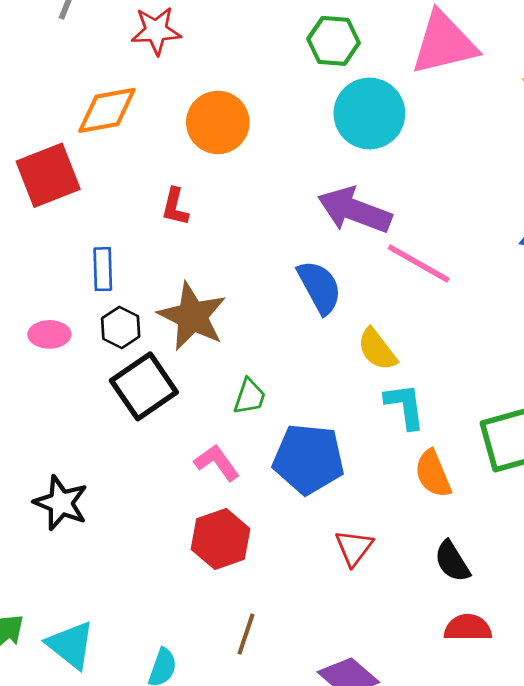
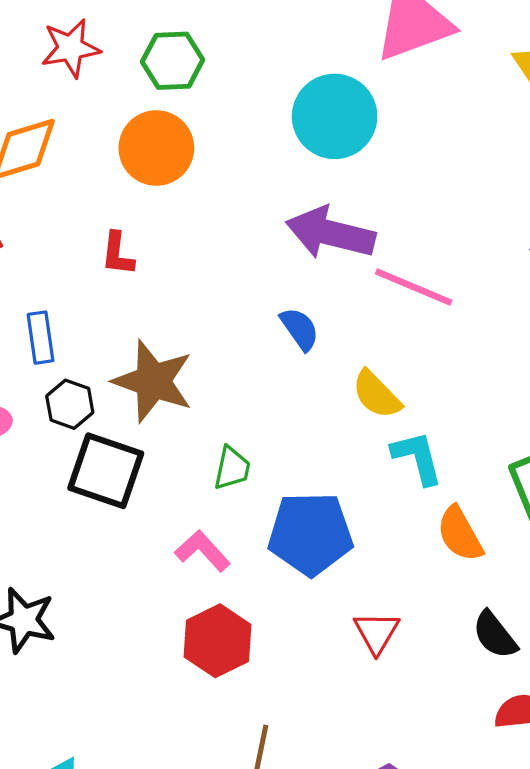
green hexagon: (334, 41) -> (173, 61), moved
blue semicircle: (320, 287) -> (300, 329), size x0.7
black square: (144, 386) -> (106, 471), turned -30

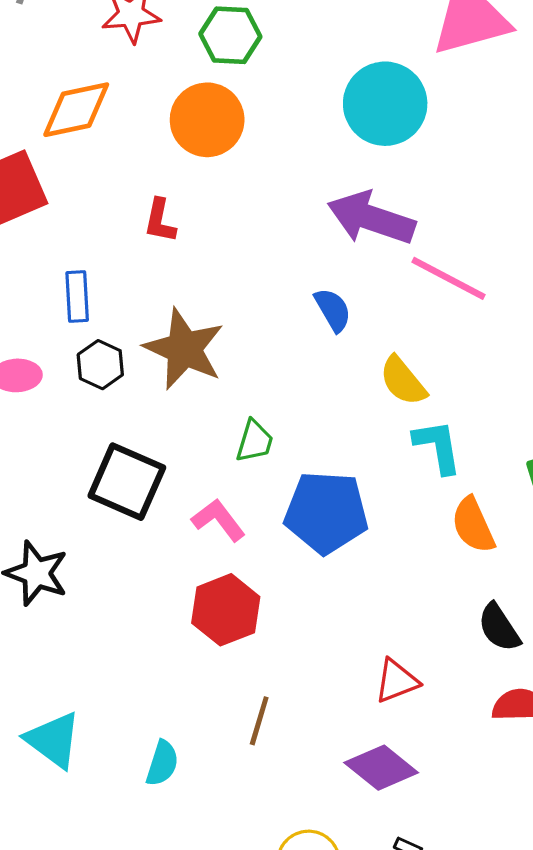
black square: (106, 471) -> (127, 482), moved
red triangle: (377, 633) -> (397, 681), moved, turned 33

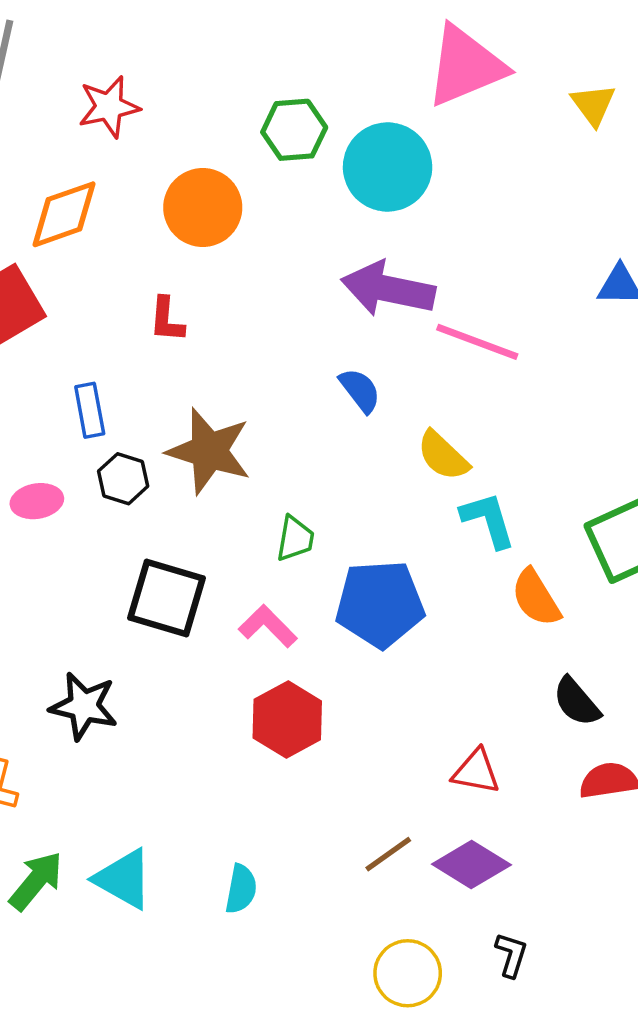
green hexagon: (230, 35) -> (294, 130), moved
red triangle: (397, 681) -> (476, 771), turned 39
brown line: (259, 721) -> (388, 854), moved, turned 45

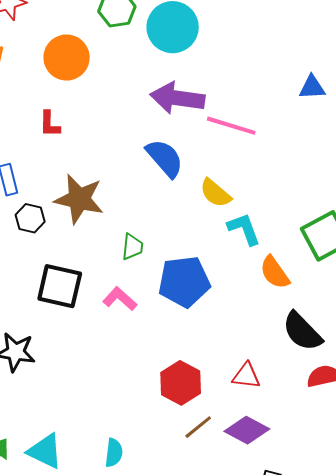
blue semicircle: (360, 390) -> (165, 158), size x1.5
black semicircle: (577, 702) -> (302, 331), size x1.4
red hexagon: (287, 719) -> (181, 383), moved

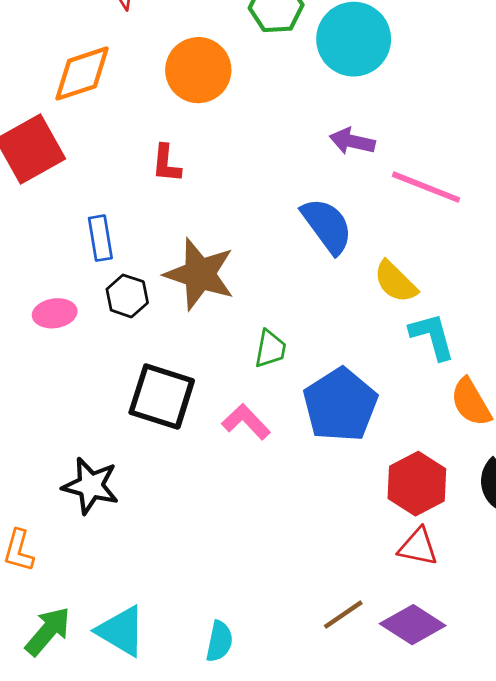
purple arrow: (177, 98) -> (352, 141), size x0.6
blue pentagon: (184, 282) -> (340, 405), turned -30
red hexagon: (181, 383) -> (417, 484), moved

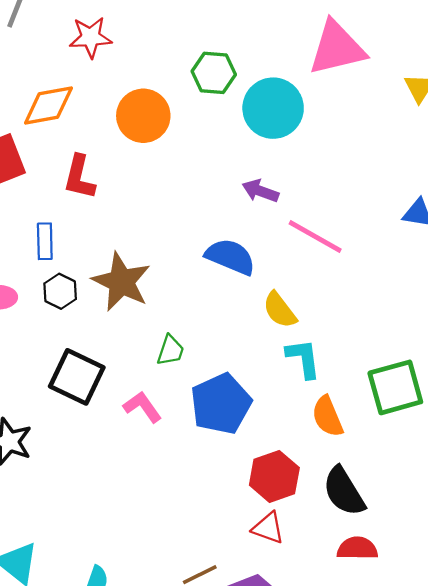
red L-shape: (166, 163) -> (79, 177), moved, size x1.4
blue semicircle: (327, 226) -> (230, 257), turned -39

